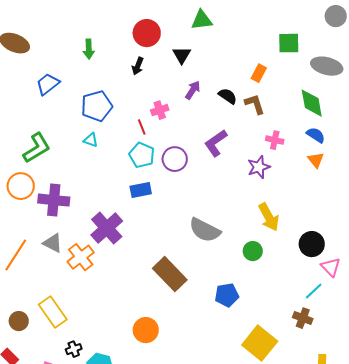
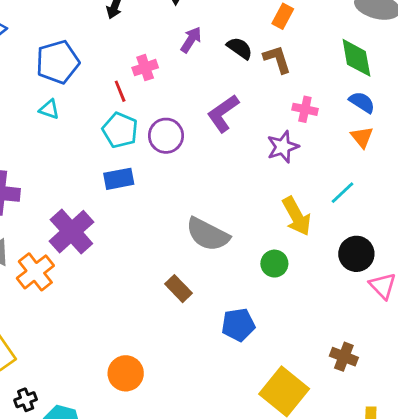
brown rectangle: (170, 274) -> (178, 289), moved, size x0.6
cyan line: (314, 291) -> (342, 193), moved

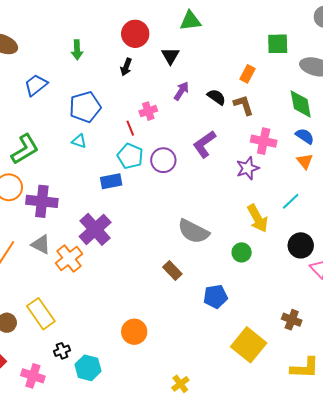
pink cross: (305, 109) -> (264, 141), size x1.4
blue rectangle: (119, 179) -> (111, 181), moved

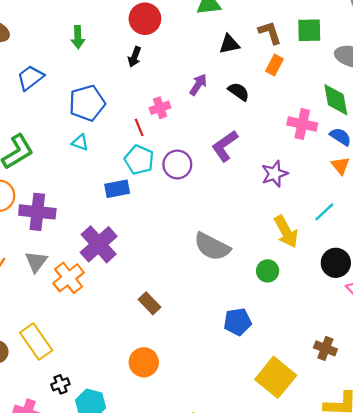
black triangle: (170, 56) -> (229, 44), moved, turned 48
brown L-shape: (244, 105) -> (270, 33), moved
pink cross: (264, 141) -> (302, 124), moved
gray triangle: (41, 244) -> (36, 262), turned 40
brown rectangle: (172, 271) -> (150, 303), moved

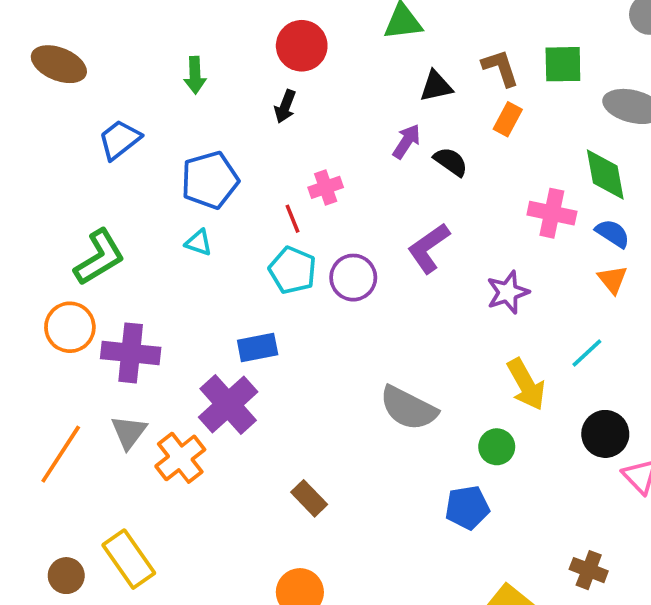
purple arrow: (198, 85) -> (407, 141), moved
blue rectangle: (117, 189) -> (258, 347), moved
blue pentagon: (237, 322) -> (467, 508), moved

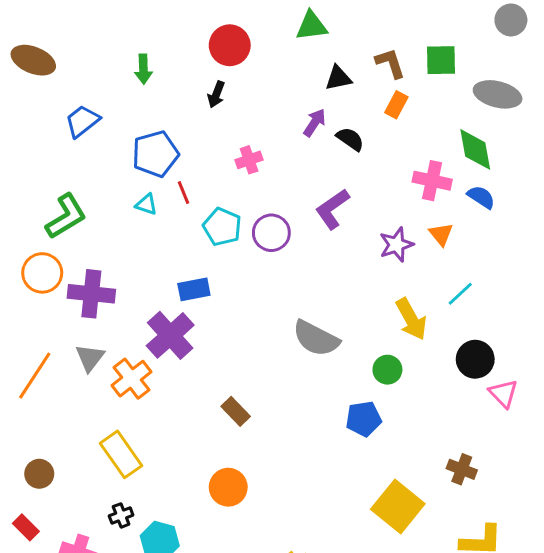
red line: (293, 219) -> (184, 193), moved
orange triangle: (613, 279) -> (441, 234), moved
yellow rectangle: (129, 559) -> (121, 454), moved

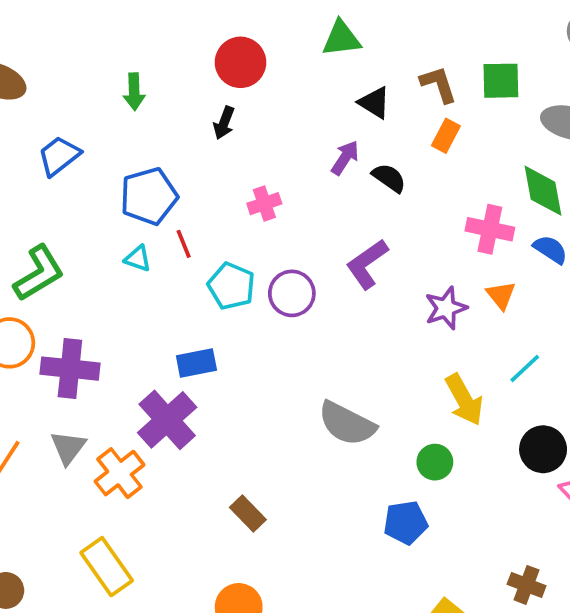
black triangle: (338, 78) -> (374, 103), turned 44

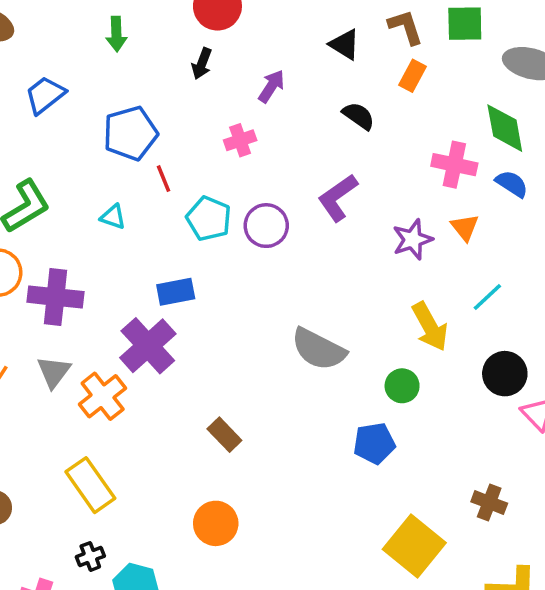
purple arrow: (345, 158) -> (271, 86), moved
cyan triangle: (138, 259) -> (113, 217), moved

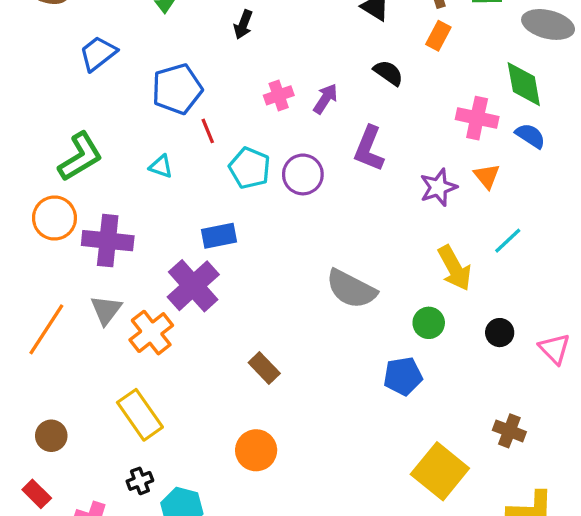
purple arrow: (271, 86) -> (325, 99), moved
purple L-shape: (338, 198) -> (369, 149), turned -33
black circle: (505, 374) -> (500, 333), moved, size x0.7

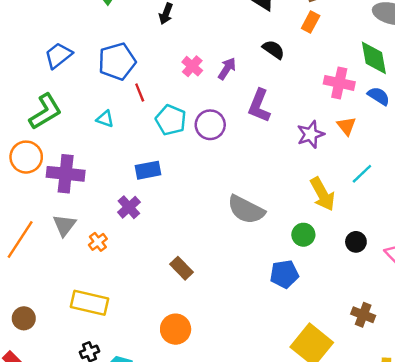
blue trapezoid: (98, 53) -> (58, 55), moved
pink cross: (279, 95) -> (192, 66), turned -30
purple cross: (193, 286) -> (129, 207), size x0.6
orange cross: (151, 333) -> (98, 242), size x0.6
yellow rectangle: (140, 415) -> (90, 303), turned -42

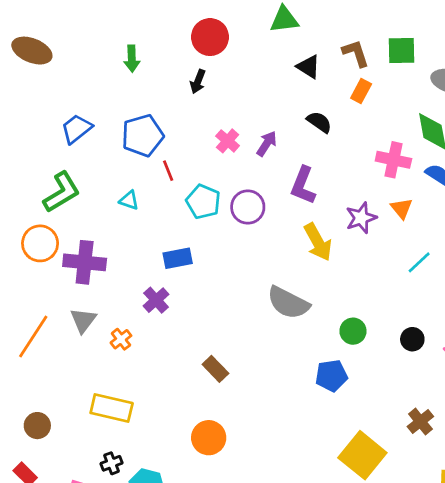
yellow arrow: (323, 194) -> (318, 242), moved
brown cross: (363, 315) -> (420, 421), turned 30

